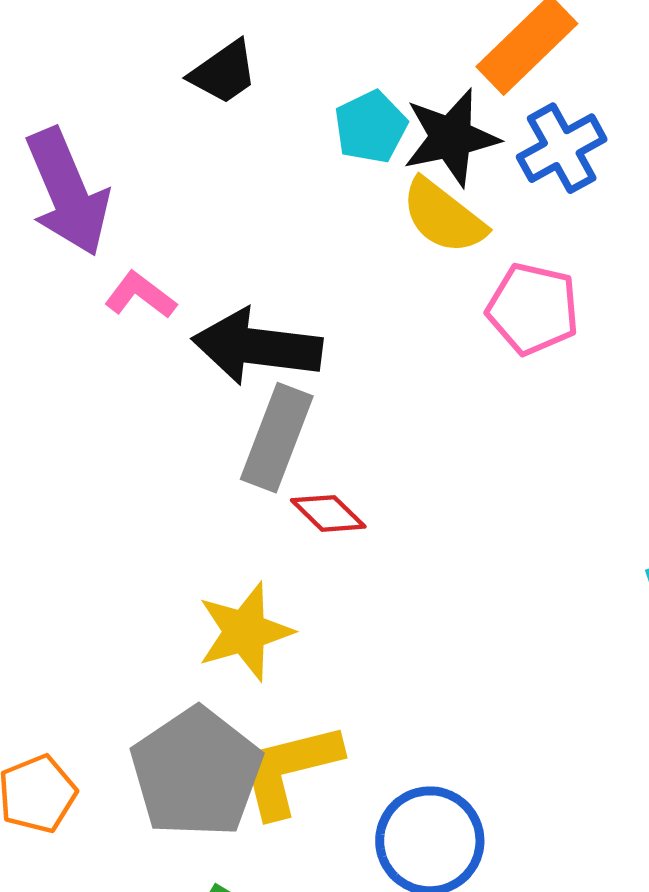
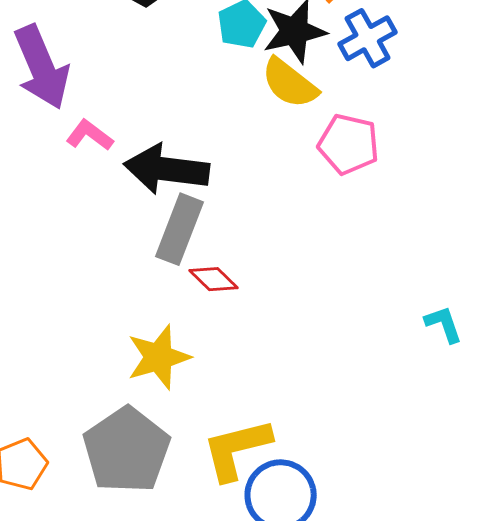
yellow L-shape: (289, 770) -> (237, 449), moved

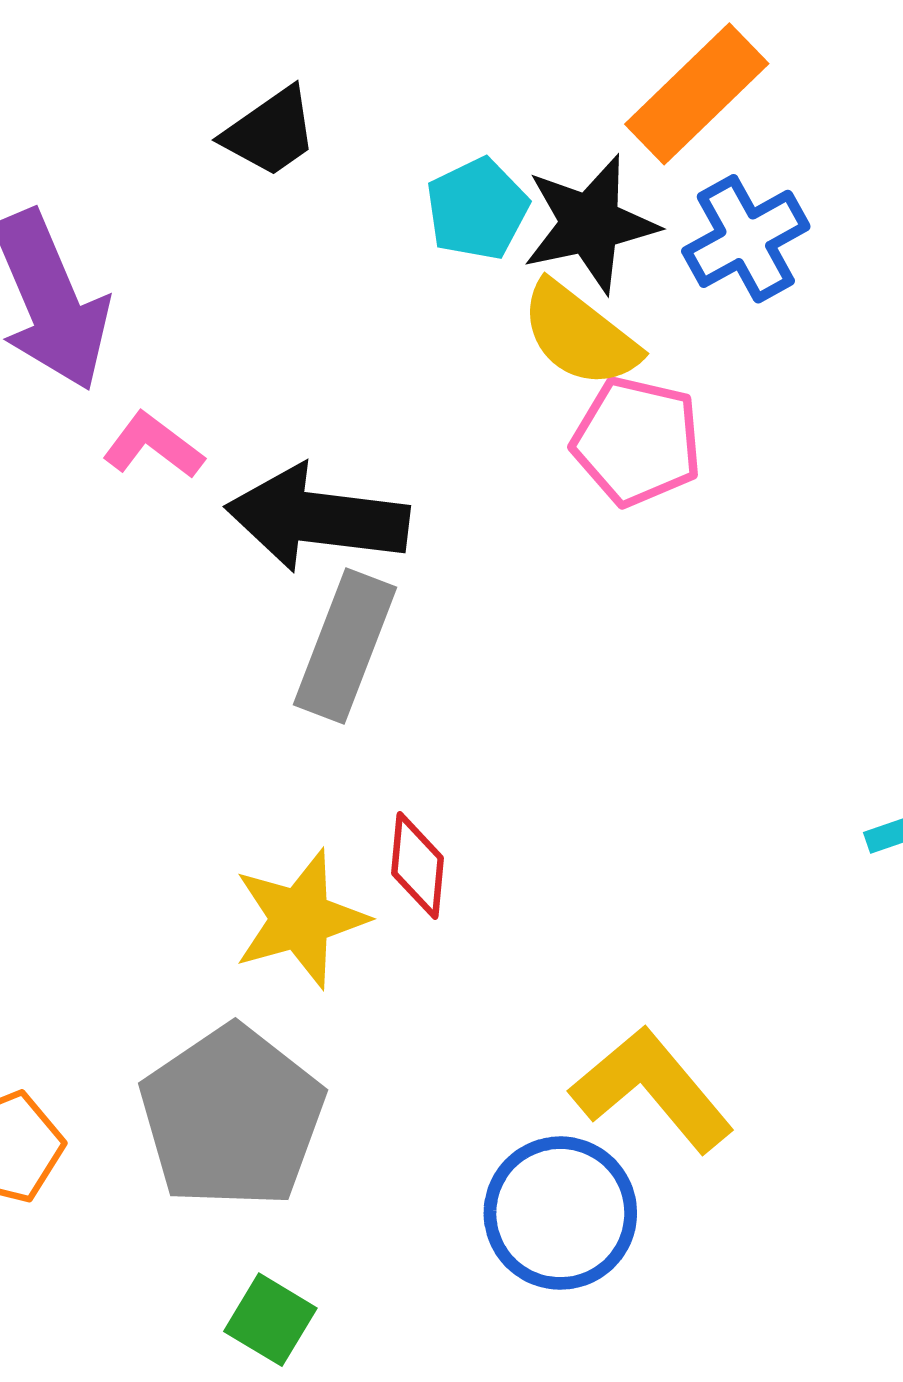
pink pentagon: (349, 144) -> (637, 441), moved
red diamond: (214, 279) -> (417, 866), moved, turned 51
yellow L-shape: (237, 449) -> (652, 1089), moved, turned 64

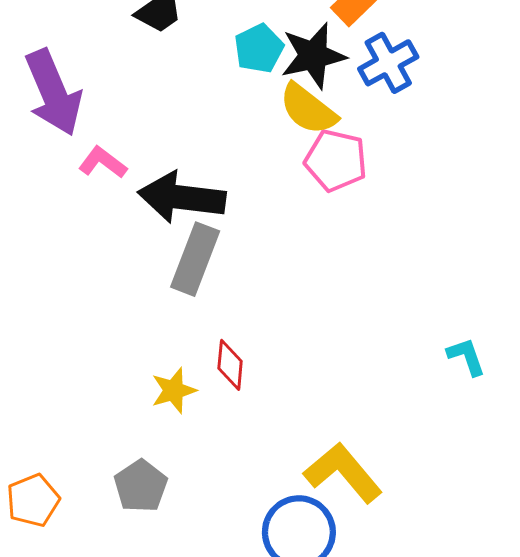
yellow star: (300, 919) -> (174, 390), size x0.7
gray pentagon: (232, 1117) -> (141, 486), size x0.6

